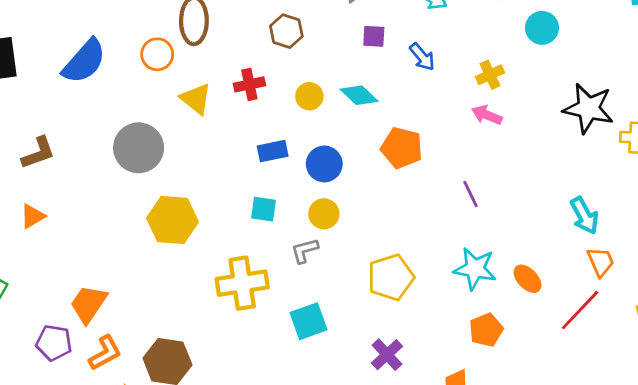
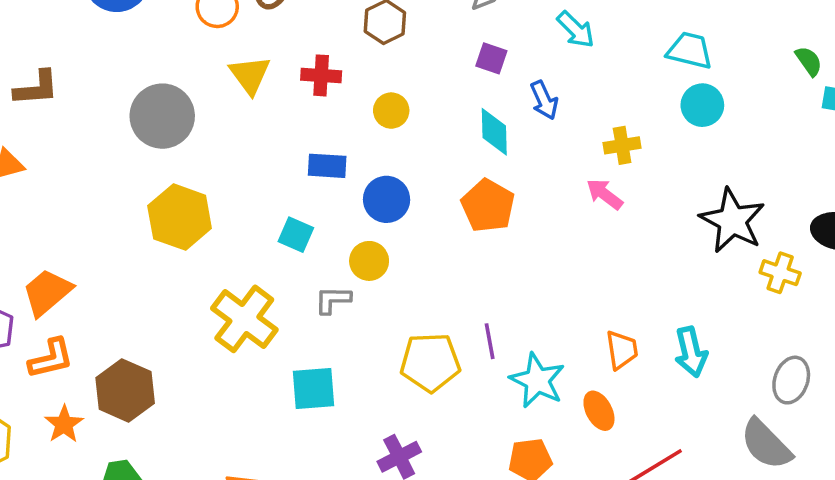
cyan diamond: (359, 95) -> (494, 132), moved, turned 30
purple line: (471, 194) -> (490, 341), moved
orange trapezoid: (601, 262) -> (622, 350), moved
yellow cross: (242, 283) -> (244, 319), turned 30

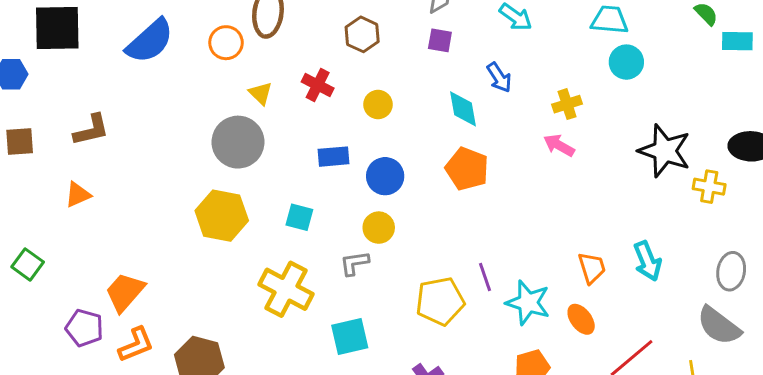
purple square: (491, 58) -> (440, 40), moved
yellow triangle: (250, 75) -> (261, 93), size x0.7
red cross: (321, 75) -> (318, 85), turned 32
gray circle: (162, 116) -> (238, 142), moved
cyan square: (296, 235) -> (299, 217), moved

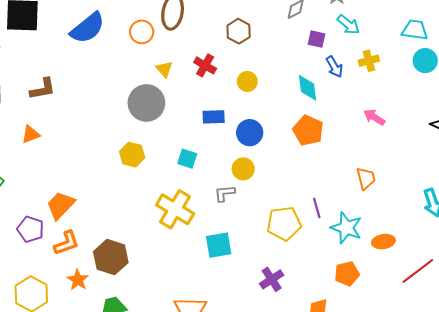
purple square: (440, 40) -> (317, 39), moved
yellow cross: (567, 104) -> (369, 61), moved
yellow hexagon: (222, 216) -> (132, 155), size x0.7
orange trapezoid: (592, 268) -> (366, 178), moved
orange ellipse: (581, 319) -> (383, 242), turned -65

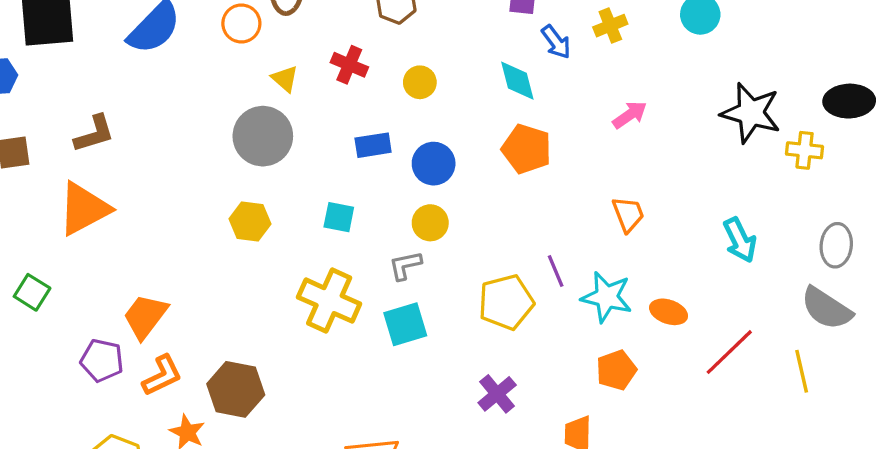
pink arrow: (374, 117) -> (630, 115), turned 120
orange triangle: (31, 134) -> (84, 209), size x1.8
orange ellipse: (383, 242) -> (669, 312), turned 35
cyan square: (219, 245) -> (405, 324), moved

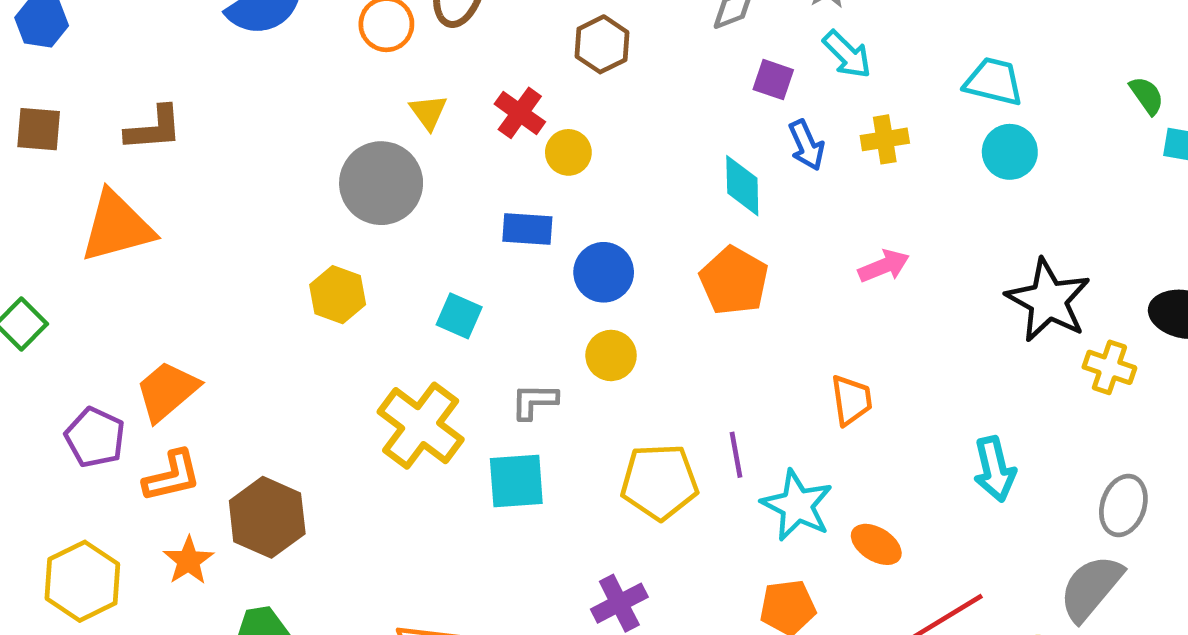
yellow circle: (420, 82) -> (568, 152), moved
yellow circle: (430, 223) -> (611, 355), moved
gray semicircle: (826, 308) -> (1091, 588), turned 84

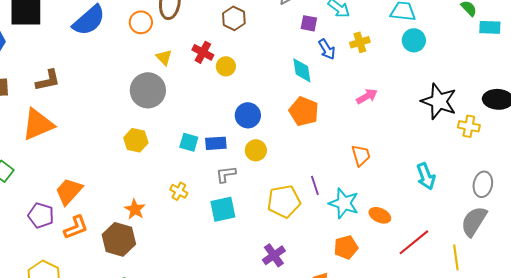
blue rectangle: (527, 229) -> (216, 143), moved
yellow cross: (421, 426) -> (179, 191), size x0.5
orange star: (189, 561) -> (135, 209), moved

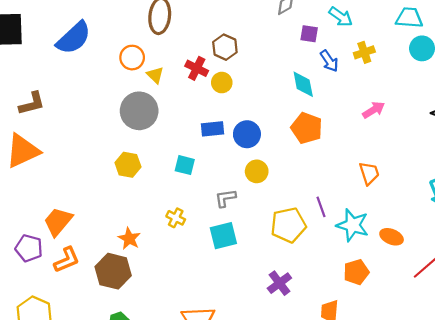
brown hexagon: (234, 18) -> (225, 47), moved
orange circle: (141, 22) -> (132, 58), moved
blue rectangle: (216, 143) -> (213, 129), moved

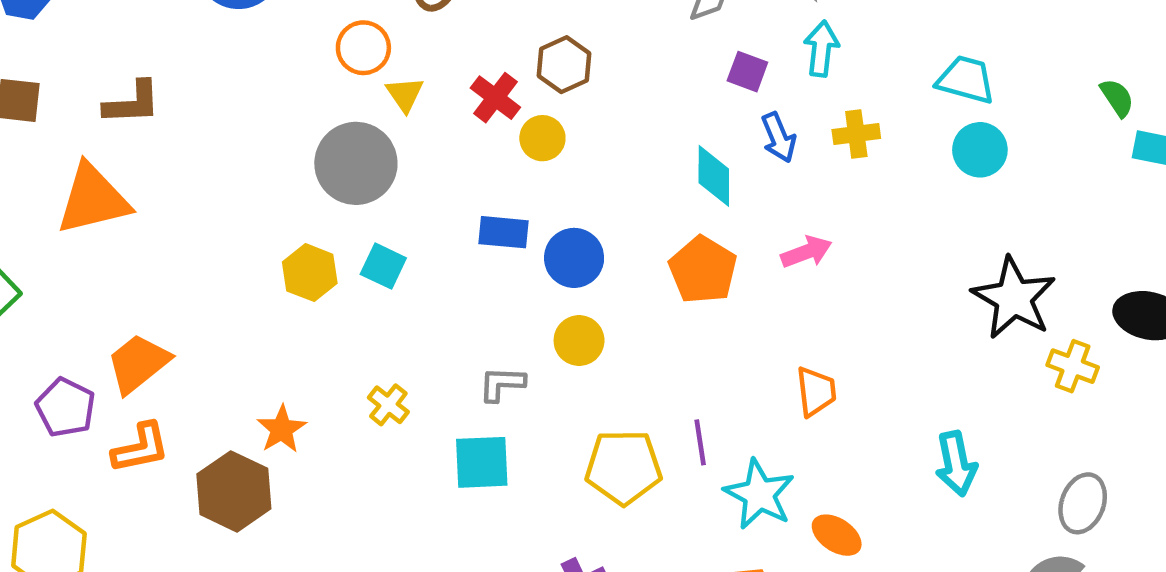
cyan arrow: (341, 17) -> (821, 49), turned -130
pink arrow: (374, 110) -> (806, 252), moved
cyan square: (185, 165) -> (383, 266), moved

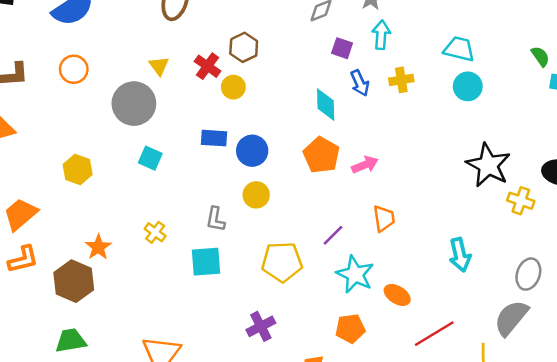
orange circle: (363, 48) -> (74, 69), moved
pink arrow: (806, 252) -> (365, 165), moved
yellow hexagon: (310, 273) -> (78, 169), moved
gray L-shape: (502, 384) -> (215, 219), turned -80
purple line: (700, 442) -> (333, 235), moved, turned 55

